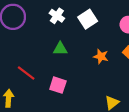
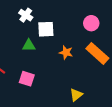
white square: (88, 19) -> (46, 29), moved, turned 30

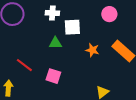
white cross: (26, 15) -> (52, 13), turned -32
pink circle: (91, 23) -> (109, 14), moved

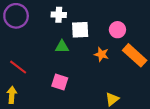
pink circle: (109, 14) -> (117, 30), moved
red line: (24, 65) -> (18, 67), moved

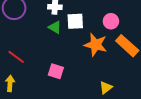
green triangle: (62, 47) -> (55, 27), moved, turned 32
orange star: (101, 54) -> (96, 45), size x1.6

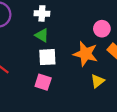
white square: (75, 21) -> (47, 57), moved
yellow triangle: (106, 87) -> (98, 81), moved

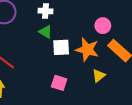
white square: (47, 57) -> (61, 47), moved
pink square: (43, 82) -> (59, 83), moved

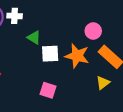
white cross: (46, 11) -> (15, 16), moved
yellow triangle: (99, 76) -> (103, 83), moved

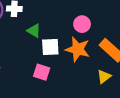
pink circle: (93, 31) -> (82, 24), moved
pink square: (48, 90) -> (42, 72), moved

